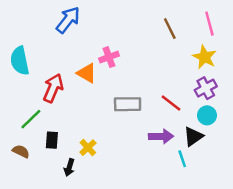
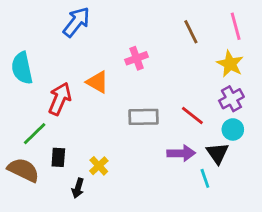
pink cross: (109, 57) -> (137, 58), moved
black triangle: (193, 136) -> (217, 153), turned -30
brown semicircle: (21, 151) -> (23, 170), size x1.6

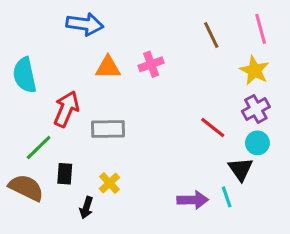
blue arrow: (76, 22) -> (85, 24), turned 60
orange triangle: (97, 82) -> (108, 67), moved, turned -30
gray rectangle: (143, 117) -> (108, 129), moved
purple arrow: (181, 153) -> (193, 200), moved

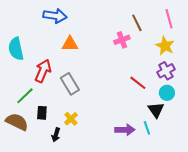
pink cross: (151, 64) -> (122, 40), moved
gray rectangle: (108, 129) -> (70, 84), turned 60

